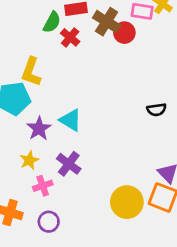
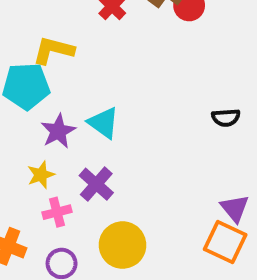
yellow L-shape: (31, 72) -> (53, 50), turned 80
yellow circle: (127, 202) -> (123, 245), moved

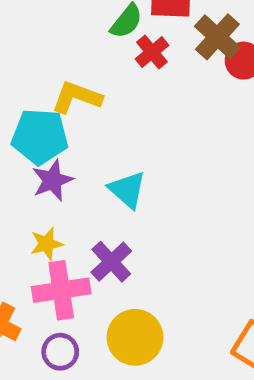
purple star: (58, 131) -> (52, 180), moved
pink cross: (57, 212) -> (61, 290), size x1.6

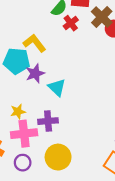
yellow L-shape: (77, 97) -> (35, 43), turned 30
purple star: (52, 180) -> (35, 73), moved
purple cross: (111, 262) -> (48, 121), turned 36

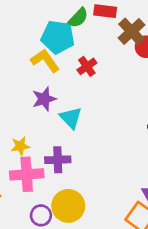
red cross: (71, 23) -> (87, 66), moved
cyan pentagon: (17, 61) -> (58, 37), moved
purple circle: (23, 163) -> (41, 215), moved

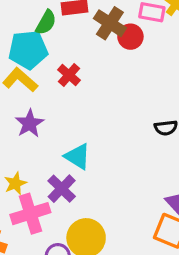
cyan triangle: (71, 118) -> (78, 156), moved
purple cross: (58, 160) -> (62, 189), turned -30

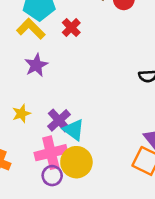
cyan triangle: (78, 156) -> (74, 130), moved
pink cross: (30, 214) -> (51, 153), moved

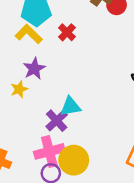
yellow star: (21, 114) -> (19, 89), moved
cyan triangle: (74, 130) -> (70, 106), moved, turned -45

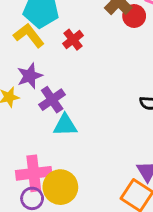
purple cross: (57, 121) -> (52, 100), moved

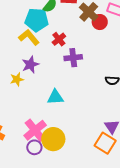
purple cross: (52, 100) -> (73, 58), moved, turned 30
pink cross: (34, 173) -> (35, 130), turned -30

